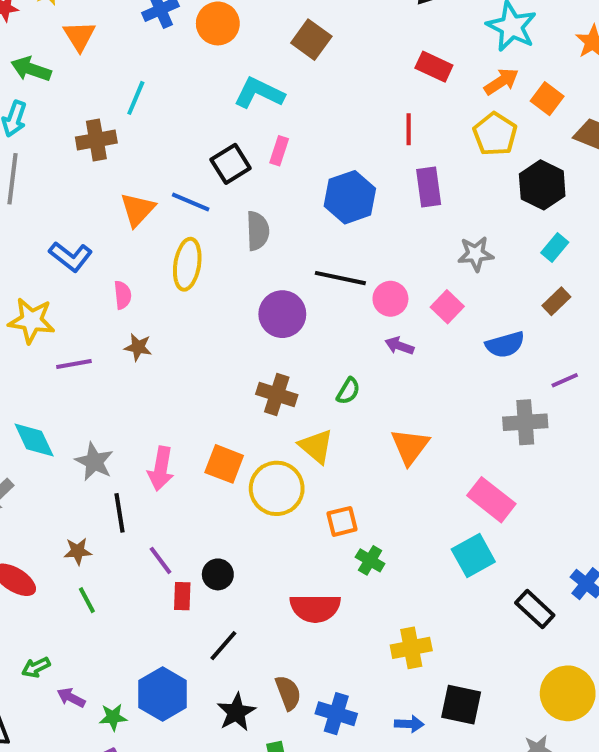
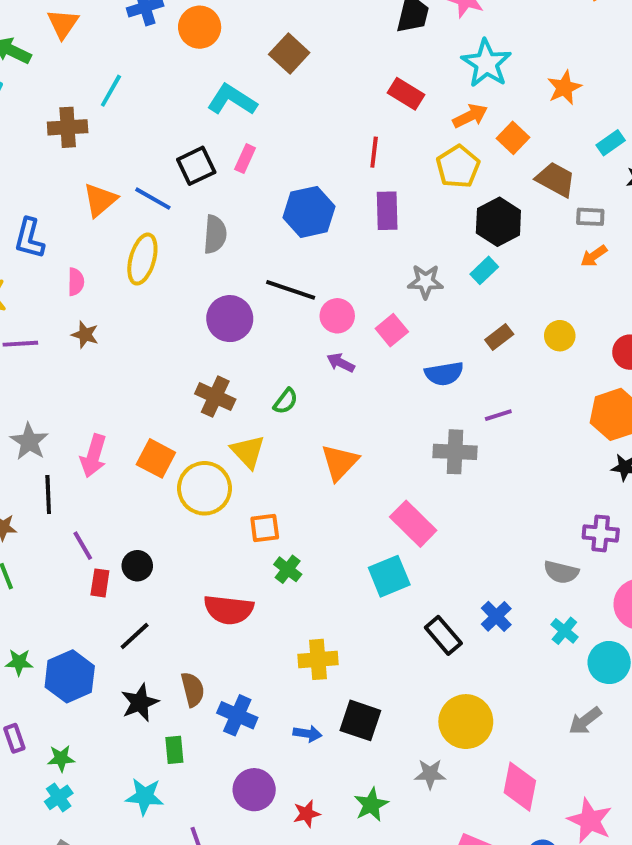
cyan rectangle: (555, 248) -> (484, 270), moved
blue L-shape: (71, 257) -> (29, 238), turned 60
green star: (113, 717) -> (19, 662), moved

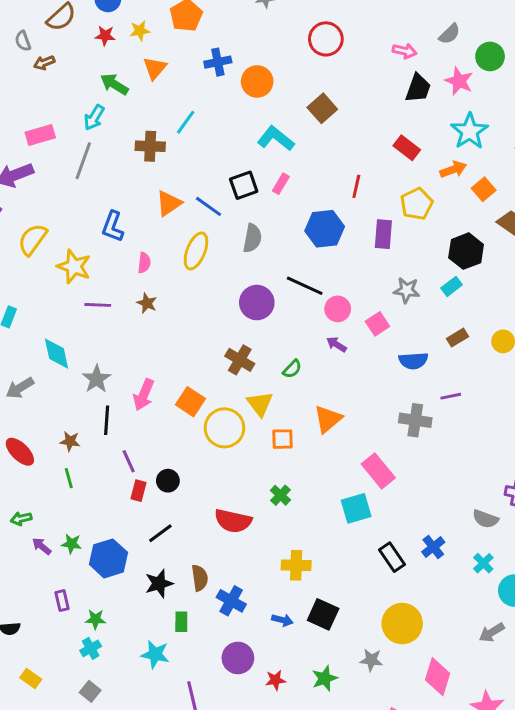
red line: (374, 152) -> (356, 186), moved
yellow pentagon: (458, 167) -> (417, 204), moved
orange square: (265, 528) -> (283, 439), moved

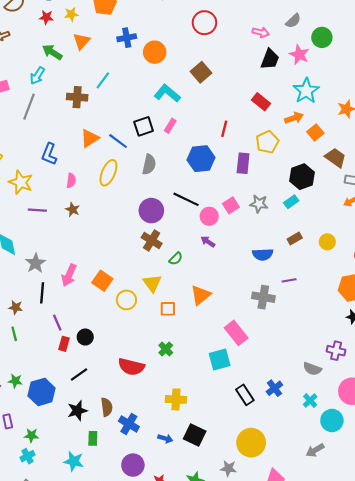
pink square: (377, 324) -> (231, 205), moved
brown cross: (240, 360) -> (152, 240), moved
yellow circle: (224, 428) -> (126, 300), size x0.7

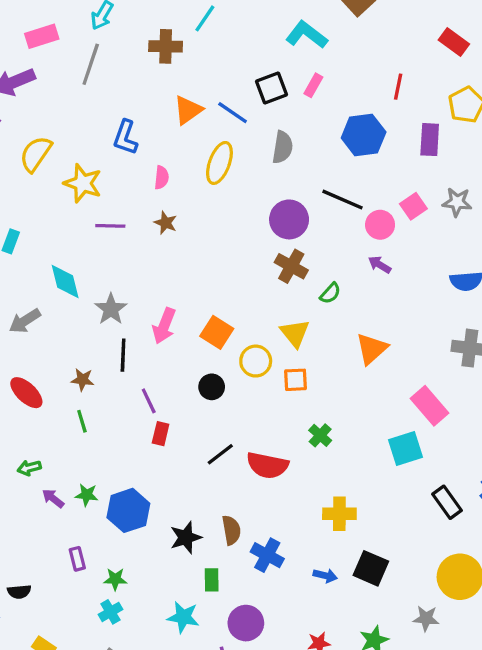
orange square: (168, 309) -> (295, 380), moved
black circle: (85, 337) -> (212, 387), moved
black line: (79, 375) -> (220, 454), moved
purple circle: (133, 465) -> (246, 623), moved

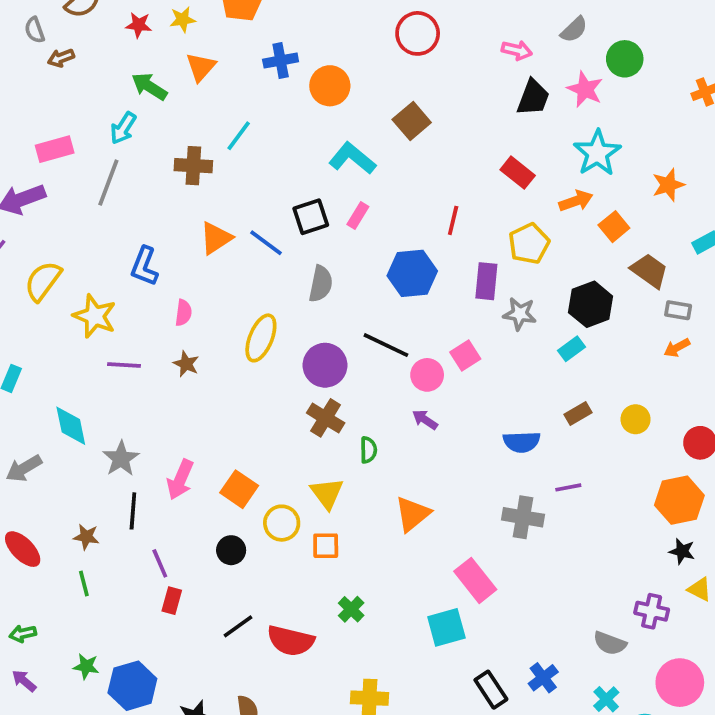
yellow ellipse: (219, 163) -> (261, 338), moved
gray star: (457, 202) -> (520, 314), moved
green semicircle: (330, 293) -> (368, 450), turned -45
purple arrow: (53, 498) -> (24, 681), moved

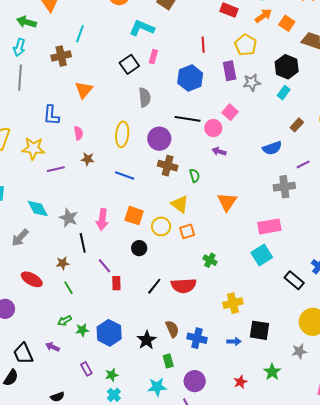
blue line: (266, 243) -> (125, 175), moved
pink rectangle: (475, 580) -> (269, 226), turned -45
green arrow: (23, 634) -> (65, 321), moved

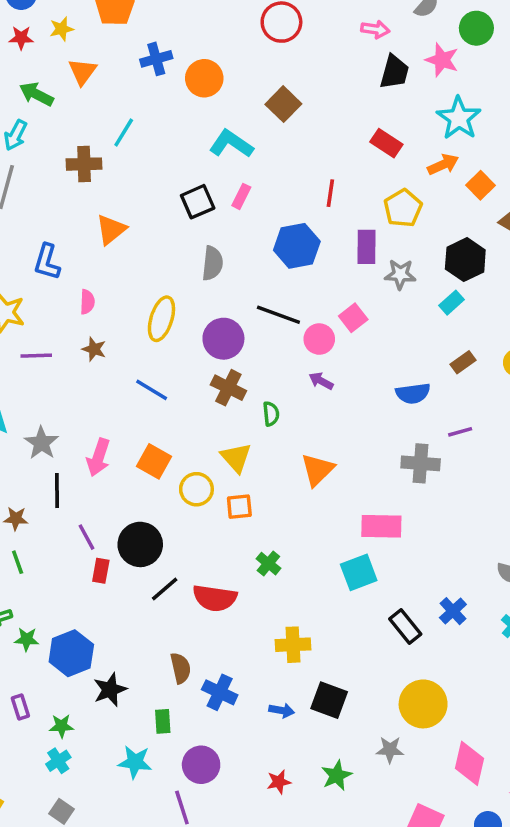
black circle: (139, 248) -> (140, 544), moved, size x1.6
black star: (147, 340) -> (110, 690), moved

